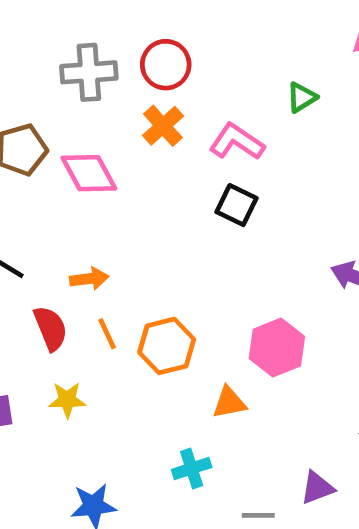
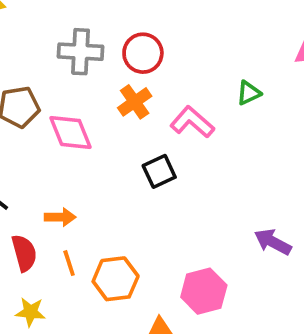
black square: (236, 205) -> (159, 171), moved, turned 32

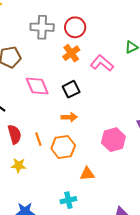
pink diamond: (70, 132) -> (37, 86), moved
black square: (159, 171) -> (71, 89), moved
orange arrow: (60, 217) -> (69, 117), moved
pink hexagon: (204, 291) -> (113, 140), moved

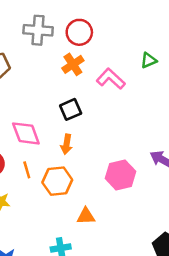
pink diamond: (37, 86) -> (26, 133), moved
orange arrow: (69, 117) -> (67, 144), turned 98

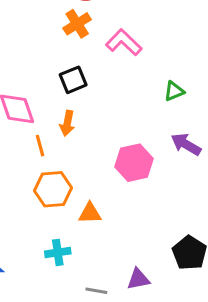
green triangle: (149, 60) -> (174, 91), moved
orange line: (27, 170) -> (40, 146), moved
orange hexagon: (57, 181) -> (53, 189), moved

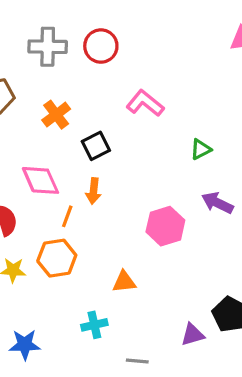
orange cross: (77, 24) -> (56, 115), moved
orange line: (40, 146) -> (67, 216), turned 40
orange hexagon: (53, 189) -> (57, 258), moved
purple triangle: (138, 279) -> (193, 335), moved

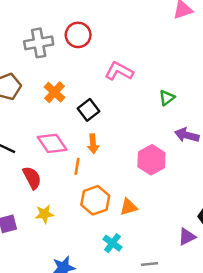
orange hexagon: (57, 258) -> (95, 200), moved
cyan cross: (94, 325) -> (112, 243), turned -30

